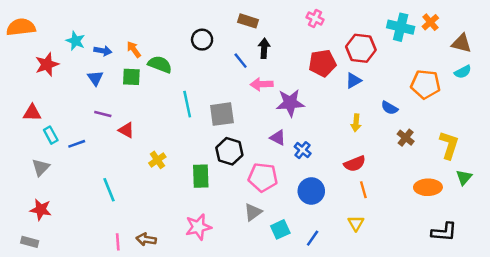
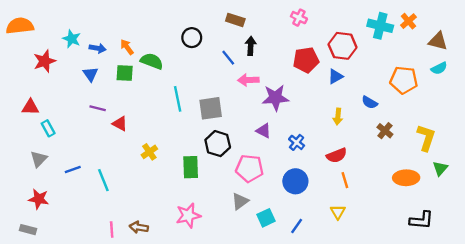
blue line: (77, 144) -> (73, 170), moved
blue cross: (303, 150) -> (297, 142), moved

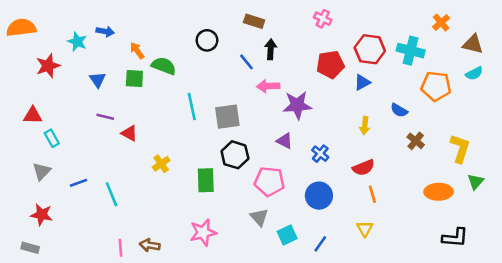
cyan cross: (380, 26) -> (411, 51), moved
blue arrow: (98, 48) -> (105, 31), moved
gray triangle: (240, 201) -> (259, 217), turned -36

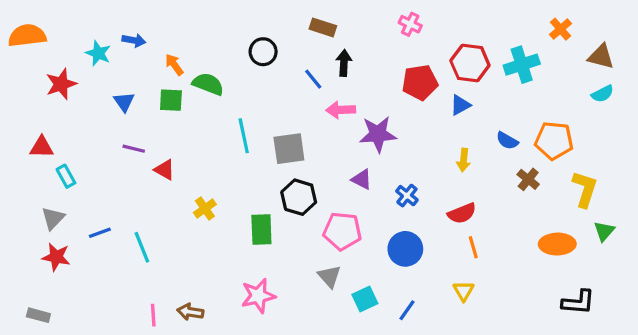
cyan cross: (411, 51) -> (522, 65), turned -32
orange pentagon: (436, 86) -> (554, 141), moved
red star: (42, 215) -> (56, 257), moved

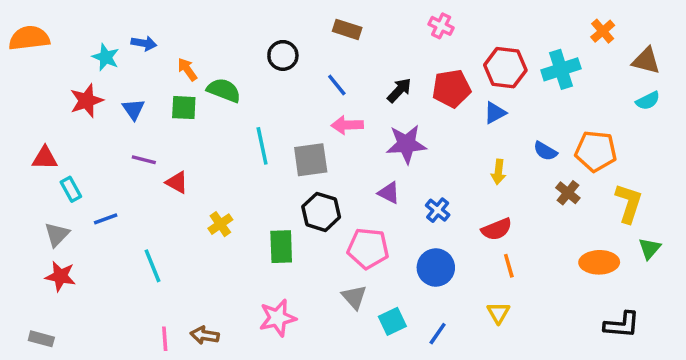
black arrow: (344, 63) -> (399, 90), moved, turned 40
red star: (61, 84) -> (87, 101), moved
pink arrow: (341, 110) -> (347, 125), moved
blue line: (100, 233) -> (106, 219), moved

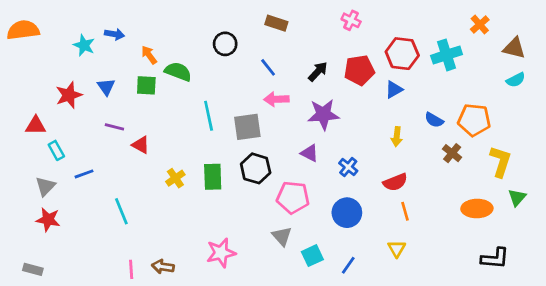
red star: (87, 101) -> (69, 95), moved
green rectangle: (281, 247) -> (213, 177), moved

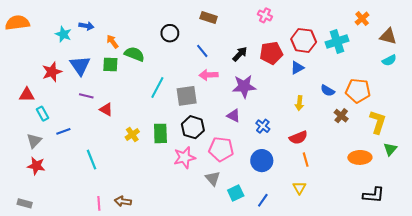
blue triangle: (106, 87) -> (80, 66), size x1.5
cyan line: (209, 116) -> (157, 87), turned 40
pink star: (221, 253) -> (184, 157), moved

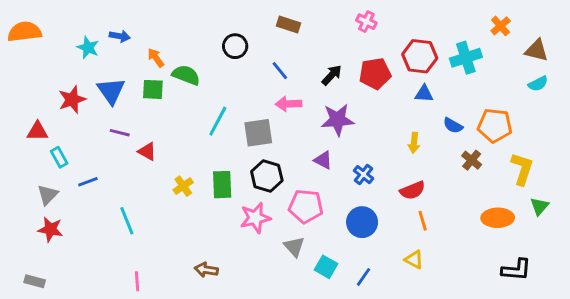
blue triangle: (297, 68) -> (424, 94), moved, turned 32
yellow triangle: (299, 188) -> (414, 260), turned -32
cyan square: (236, 193) -> (326, 267), turned -35
brown arrow: (123, 201) -> (206, 270), moved

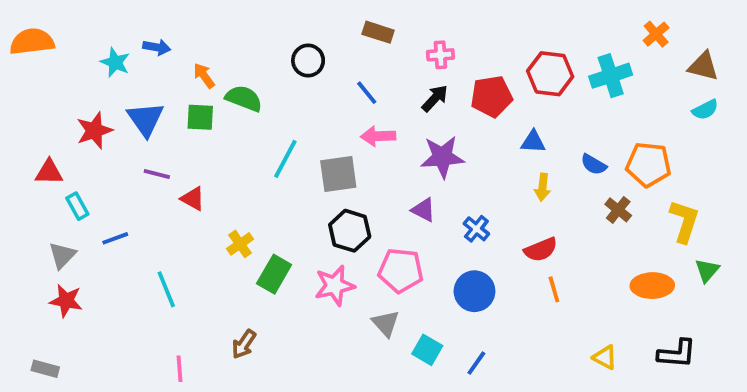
pink cross: (366, 22) -> (440, 55), moved, turned -30
blue triangle: (424, 94) -> (533, 142), moved
green rectangle: (222, 185) -> (274, 274), moved, turned 32
yellow triangle: (414, 260) -> (605, 357), moved
brown arrow: (206, 270) -> (244, 344), moved, turned -65

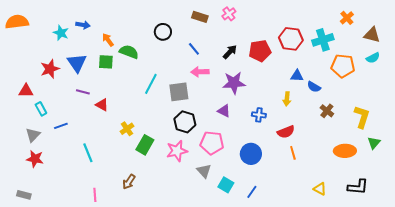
pink cross: (440, 55) -> (229, 14), moved, turned -32
blue triangle: (533, 142) -> (297, 76), moved
orange pentagon: (648, 165) -> (343, 66), moved
blue cross: (476, 229) -> (259, 115), moved, turned -32

